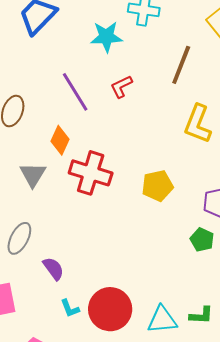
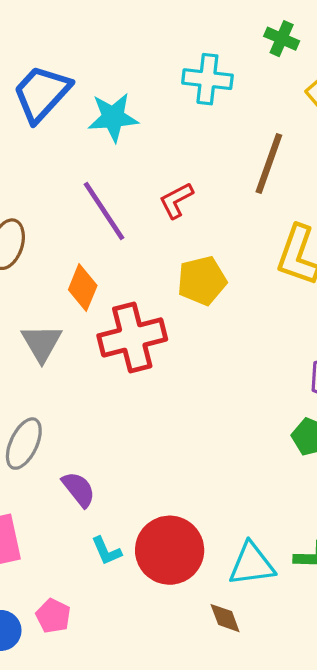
cyan star: (106, 37) -> (113, 117), moved
red cross: (91, 173) -> (132, 337), turned -30
yellow pentagon: (157, 186) -> (202, 281), moved

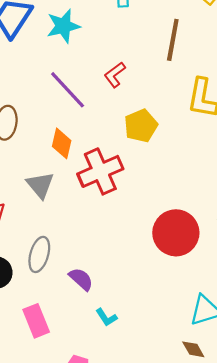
red circle: (170, 550) -> (176, 233), moved

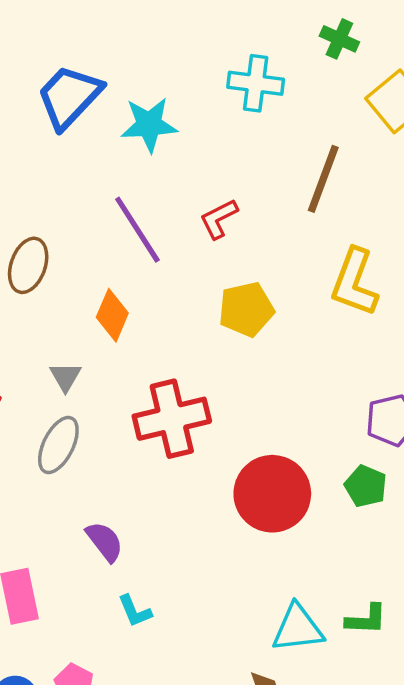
red cross: (100, 171) -> (172, 419), moved
gray triangle: (40, 185) -> (65, 377), size x0.7
gray ellipse: (39, 254) -> (58, 445), moved

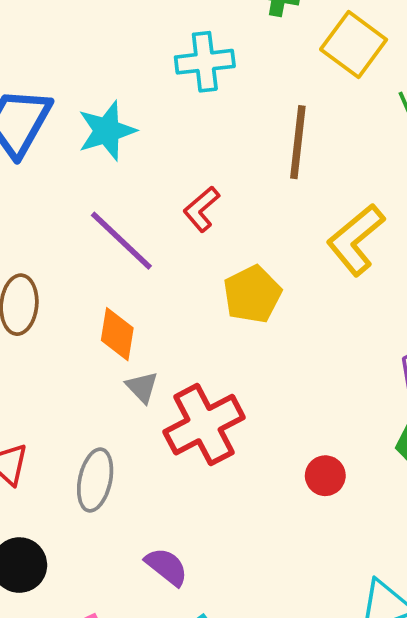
yellow L-shape: (354, 282) -> (356, 240), turned 44
gray triangle: (65, 377) -> (142, 387), moved
red circle: (272, 494) -> (325, 476), size x0.5

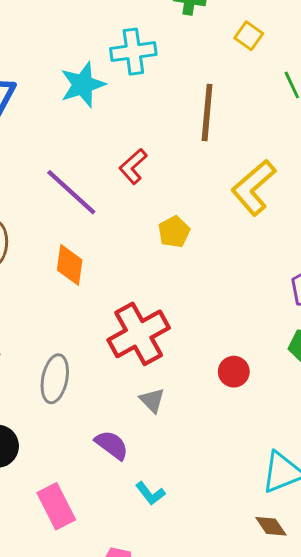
yellow square: (354, 45) -> (249, 36), size x0.6
cyan star: (107, 131) -> (83, 85), moved
yellow pentagon: (252, 294) -> (174, 232), size x0.7
gray triangle: (142, 387) -> (152, 400), moved

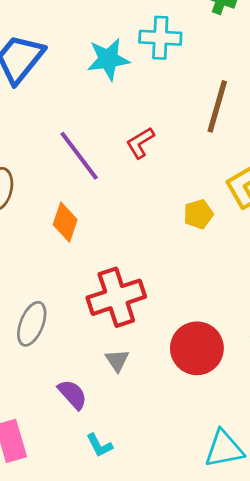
yellow pentagon: (174, 232) -> (198, 214), moved
red circle: (234, 372) -> (197, 348), size x1.8

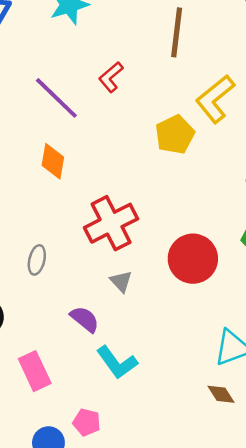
yellow pentagon: (198, 214) -> (175, 135), size x1.4
gray ellipse: (32, 324) -> (37, 260), size x0.7
cyan L-shape: (99, 445) -> (117, 362), size x1.6

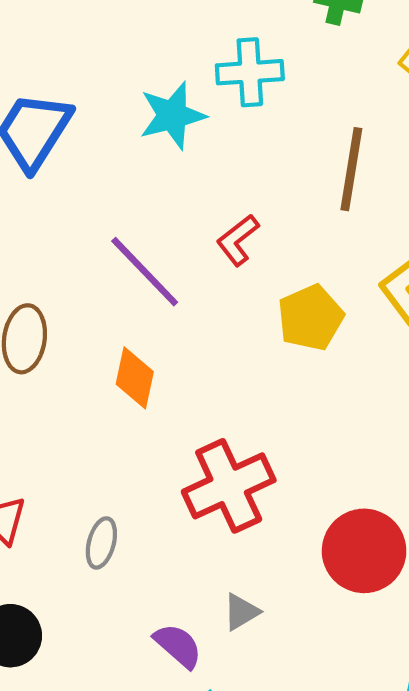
yellow pentagon: (175, 135) -> (311, 318), moved
gray triangle: (121, 281) -> (241, 612), moved, turned 40

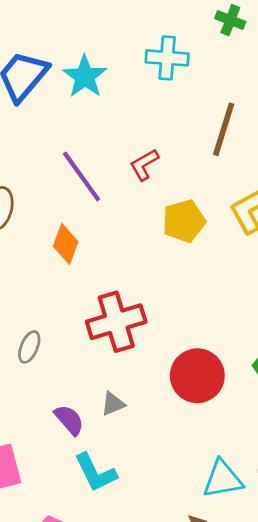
cyan star: (172, 115) -> (85, 77), moved, turned -30

